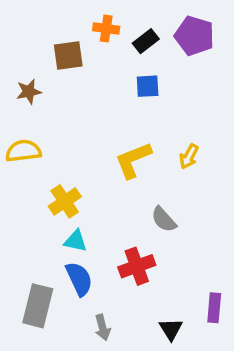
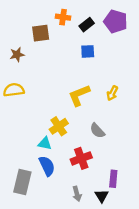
yellow cross: (65, 201) -> (59, 126), moved
purple rectangle: (214, 308) -> (113, 179), moved
gray arrow: (103, 327) -> (77, 194), moved

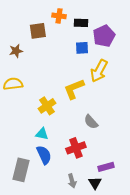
purple pentagon: (116, 21) -> (104, 36), moved, turned 30
black rectangle: (87, 25) -> (81, 23), turned 40
yellow arrow: (112, 93) -> (99, 71), moved, size x1.6
yellow cross: (59, 126) -> (47, 106), moved
purple rectangle: (113, 179) -> (106, 167), turned 70

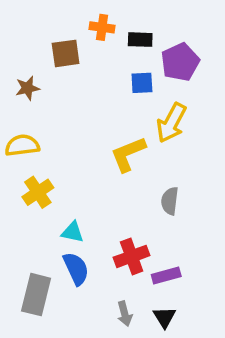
yellow cross: (47, 106) -> (38, 192), moved
gray semicircle: (91, 122) -> (170, 201), moved, turned 49
purple rectangle: (106, 167) -> (166, 276), moved

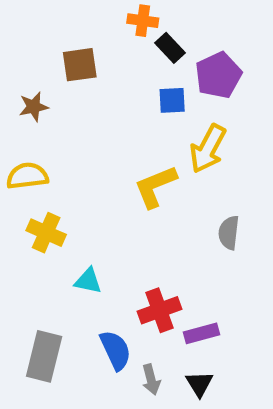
orange cross: (102, 27) -> (143, 21), moved
black rectangle: (140, 40) -> (170, 48), turned 45
yellow cross: (38, 192) -> (46, 233), turned -32
gray semicircle: (170, 201) -> (229, 233), moved
blue semicircle: (76, 269) -> (115, 350), moved

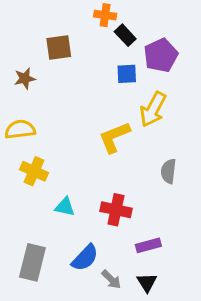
red cross: (160, 310) -> (116, 210), moved, turned 32
blue semicircle: (115, 350) -> (85, 258), turned 68
gray arrow: (151, 380) -> (111, 279), turned -30

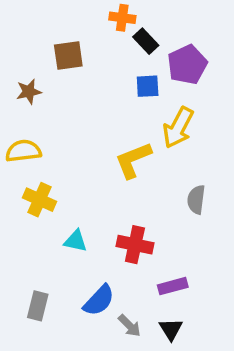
gray rectangle: (32, 262) -> (38, 306), size x0.7

